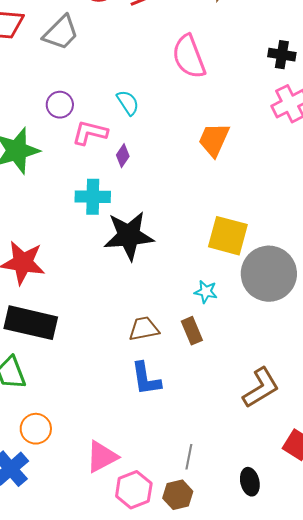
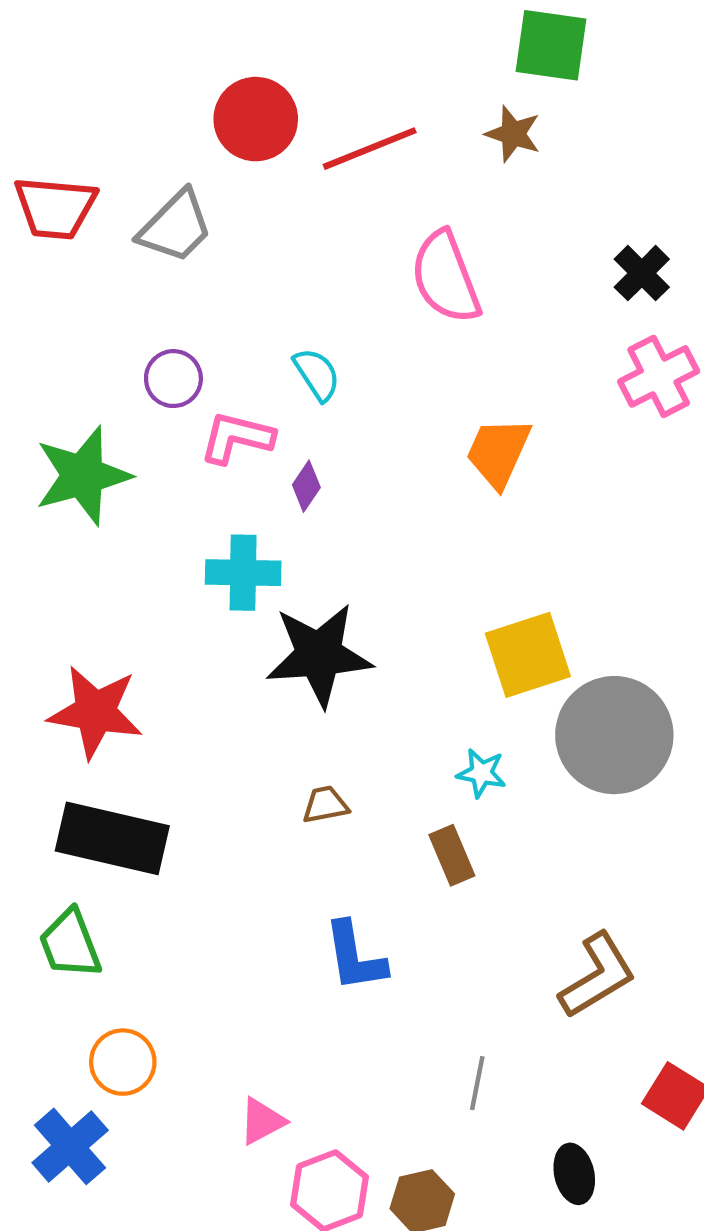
black cross: (282, 55) -> (642, 273), turned 36
yellow square: (228, 236) -> (528, 655), turned -33
brown trapezoid: (144, 329) -> (325, 805), moved, size x0.7
pink triangle: (102, 457) -> (262, 1121), size x0.7
gray line: (189, 457) -> (477, 1083), moved

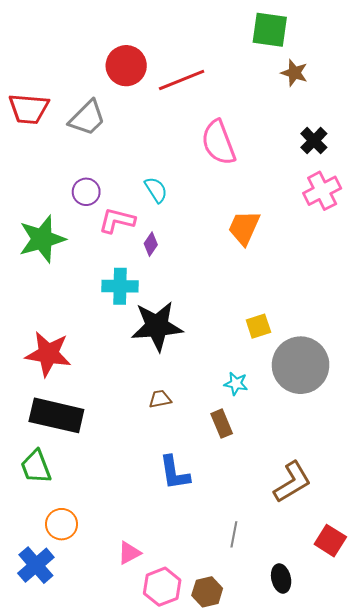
brown star: (513, 134) -> (294, 73), moved
yellow square: (528, 655) -> (258, 326), size x0.6

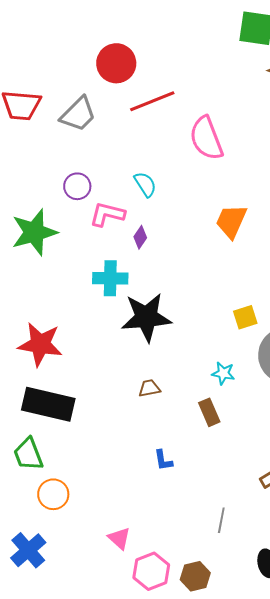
red line: (182, 80) -> (152, 101), moved
blue L-shape: (174, 473) -> (163, 460), size x0.6
orange circle: (62, 524) -> (53, 494), moved
pink triangle: (129, 553) -> (119, 538), turned -50

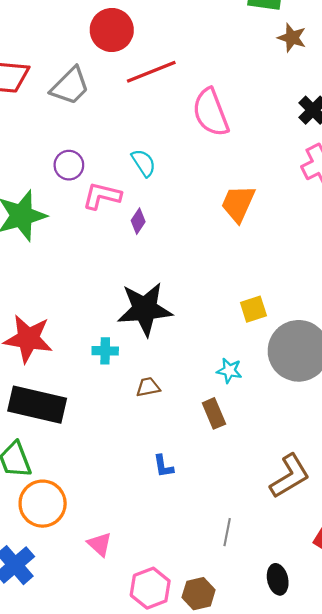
cyan cross: (110, 278) -> (105, 351), moved, size x0.7
orange circle: (53, 494) -> (43, 504), size x1.4
pink triangle: (119, 538) -> (100, 544), moved

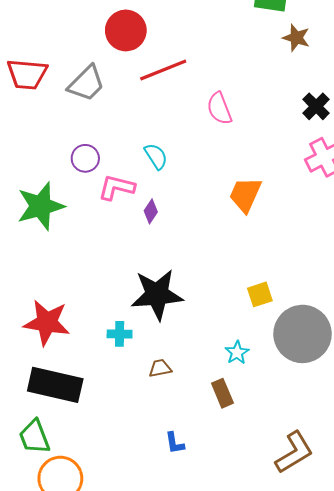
pink semicircle: (211, 112) -> (219, 108), size x0.7
cyan star: (229, 371) -> (237, 353), turned 30

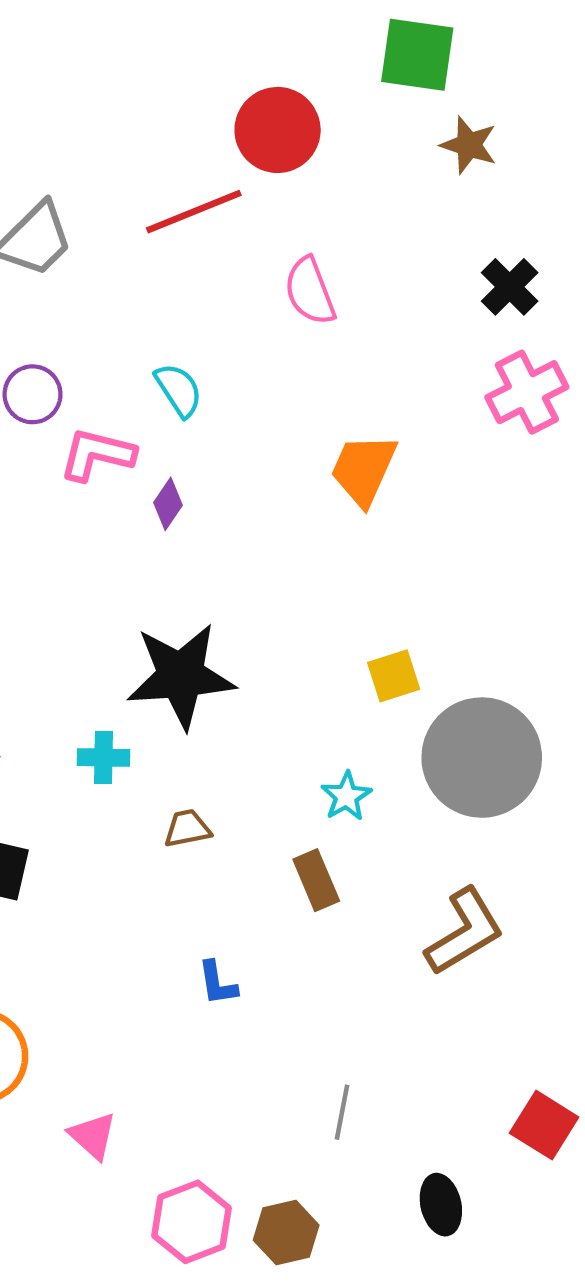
red circle: (126, 30) -> (278, 130), moved
brown L-shape: (294, 452) -> (465, 932), moved

